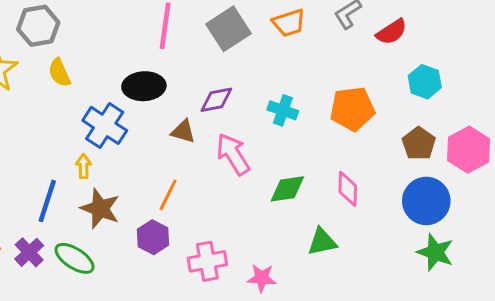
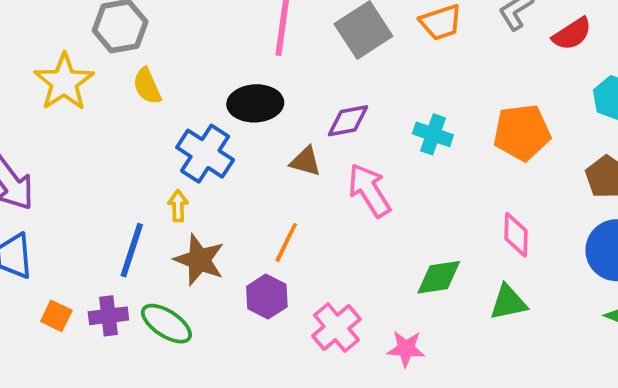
green diamond: (287, 189) -> (439, 277), moved
green triangle: (322, 242) -> (508, 302), moved
purple cross: (29, 252) -> (108, 316), turned 36
pink cross: (207, 261) -> (336, 327), turned -30

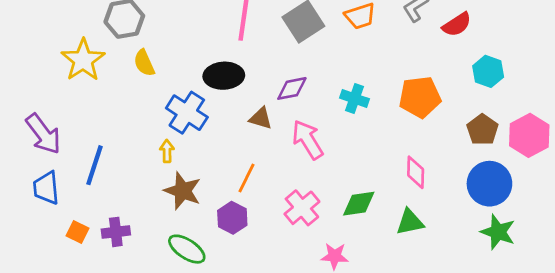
blue line: (132, 250) -> (94, 165), moved
green ellipse: (166, 324) -> (187, 249), moved
pink cross: (336, 327) -> (302, 208), moved

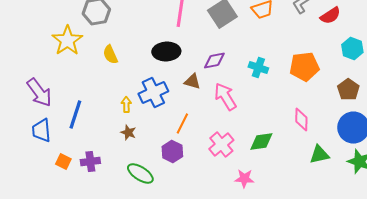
yellow semicircle: (144, 63) -> (110, 54), moved
blue cross: (187, 113) -> (153, 92), moved, turned 32
brown star: (183, 191) -> (128, 132), moved, size x0.6
green triangle: (410, 222) -> (319, 154), moved

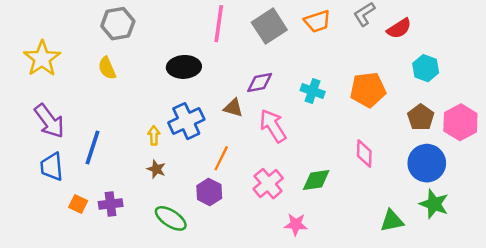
yellow star: (67, 40) -> (42, 59), moved
black ellipse: (166, 52) -> (184, 67), moved
yellow semicircle: (110, 54) -> (107, 68), moved
green triangle: (319, 154) -> (392, 221), moved

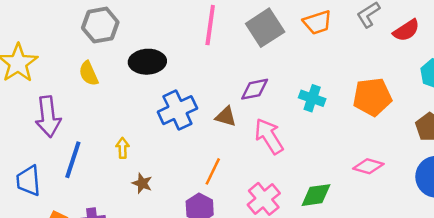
black ellipse: (184, 67) -> (147, 62), moved
purple arrow: (49, 121) -> (48, 117), moved, turned 30
blue cross: (186, 121) -> (177, 110), moved
yellow arrow: (154, 135) -> (123, 148), moved
pink diamond: (364, 153) -> (368, 166), turned -76

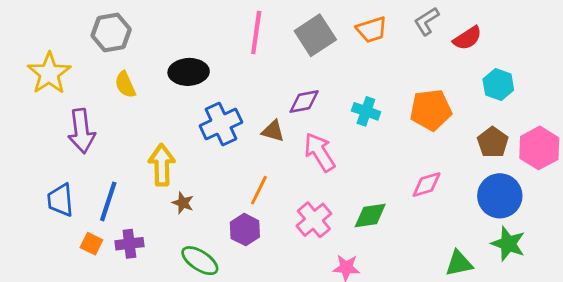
gray hexagon: (100, 25) -> (111, 32), moved
yellow arrow: (123, 148) -> (162, 165), size x1.8
blue line: (73, 160) -> (108, 201), moved
pink diamond: (368, 166) -> (427, 185), turned -32

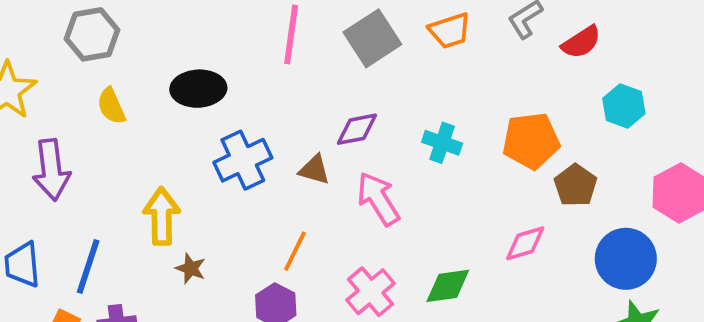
brown pentagon: (493, 142) -> (576, 185), moved

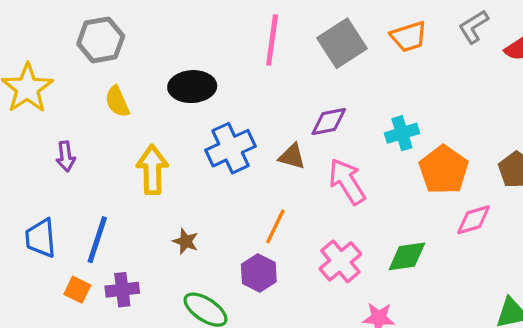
orange pentagon: (531, 141) -> (444, 170), moved, turned -30
cyan cross: (442, 143) -> (402, 133), turned -36
purple arrow: (51, 170) -> (66, 156), size x0.6
yellow arrow: (162, 216) -> (152, 170), moved

